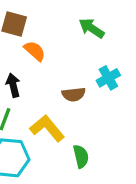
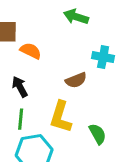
cyan cross: (108, 78) -> (103, 57), turned -35
yellow L-shape: (47, 128) -> (61, 117), turned -108

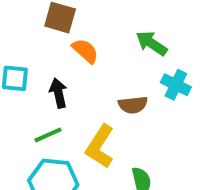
green arrow: (76, 17) -> (152, 43), moved
green line: (21, 119) -> (48, 135), turned 45

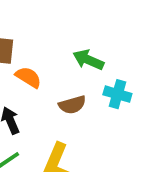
brown semicircle: (133, 105) -> (72, 105), moved

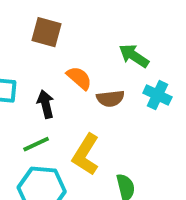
orange semicircle: (28, 77) -> (79, 78), moved

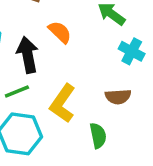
brown semicircle: (110, 98) -> (118, 97), moved
black arrow: (46, 104) -> (28, 55), size x1.4

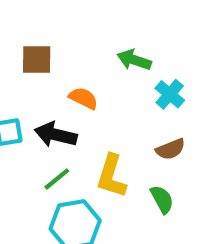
cyan cross: (132, 51) -> (170, 94), turned 30
black arrow: (28, 55) -> (56, 135), turned -48

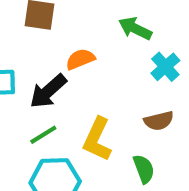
orange semicircle: (83, 98) -> (80, 59), turned -56
black arrow: (56, 135) -> (48, 91), turned -63

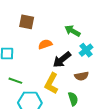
black arrow: (48, 91) -> (62, 60), moved
green line: (43, 135) -> (15, 81), moved, turned 48

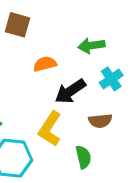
green arrow: (72, 31) -> (91, 46), turned -42

